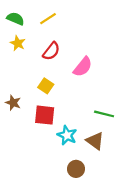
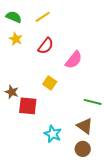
yellow square: (46, 86) -> (50, 83), moved
red square: (45, 115) -> (28, 106), moved
cyan star: (67, 135) -> (53, 134), moved
brown circle: (76, 169) -> (83, 149), moved

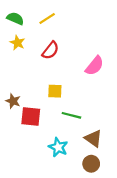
pink semicircle: (74, 60) -> (94, 66), moved
yellow square: (50, 83) -> (55, 91), turned -32
green line: (93, 102) -> (71, 115), moved

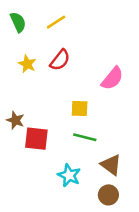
green semicircle: (15, 18) -> (18, 22), turned 42
yellow star: (17, 43) -> (27, 64), moved
yellow square: (55, 91) -> (80, 109), moved

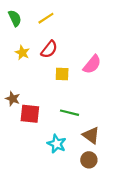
yellow square: (80, 109) -> (62, 74), moved

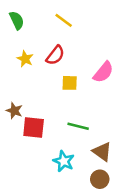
yellow line: (46, 18) -> (64, 20), moved, turned 70

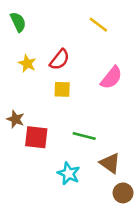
yellow line: (64, 20) -> (98, 25), moved
yellow square: (70, 83) -> (62, 89), moved
brown circle: (100, 179) -> (123, 193), moved

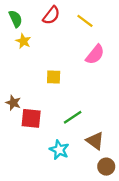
red semicircle: (60, 60) -> (51, 15), moved
yellow star: (27, 63) -> (23, 41), moved
pink semicircle: (111, 78) -> (95, 55), moved
green line: (84, 136) -> (73, 117), turned -48

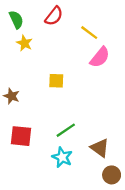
yellow line: (85, 21) -> (89, 33), moved
brown star: (13, 103) -> (12, 96), moved
green line: (73, 117) -> (66, 130), moved
red square: (31, 118) -> (21, 136), moved

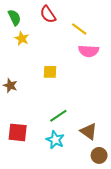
red semicircle: (54, 16) -> (48, 14), turned 108
pink semicircle: (100, 57) -> (89, 51), turned 54
red square: (21, 136) -> (18, 132), moved

